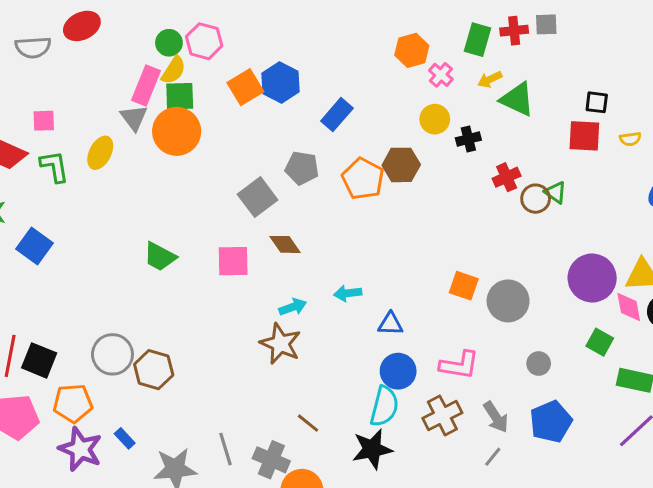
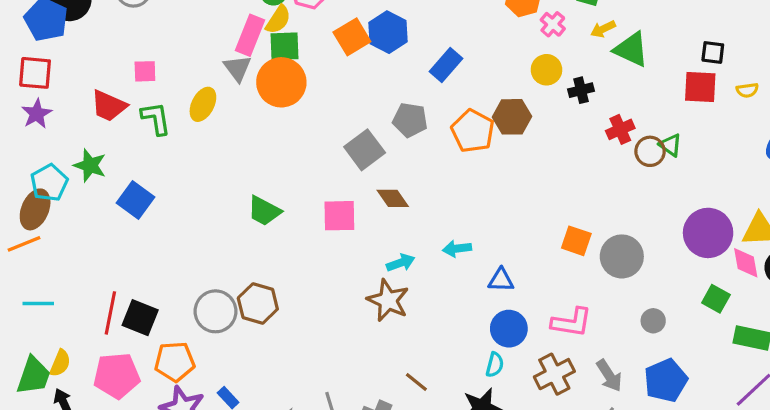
brown hexagon: (154, 370) -> (258, 304), moved
cyan semicircle: (384, 406) -> (495, 365), size x0.6

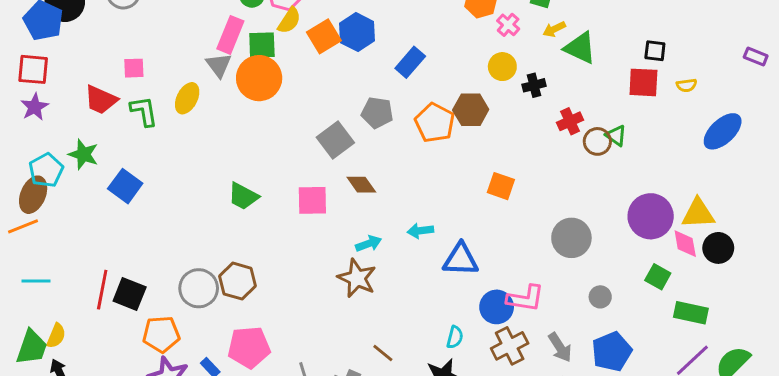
yellow semicircle: (278, 20) -> (289, 21), moved
orange square: (576, 241) -> (501, 186), moved
blue triangle: (501, 280) -> (461, 259), size x1.5
blue circle: (509, 329) -> (497, 307), moved
pink pentagon: (117, 376) -> (249, 347), moved

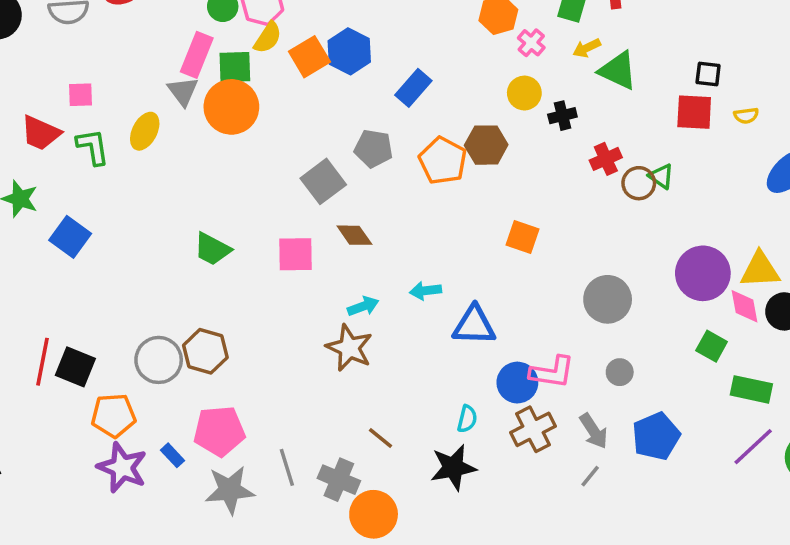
gray circle: (600, 297) -> (620, 372), moved

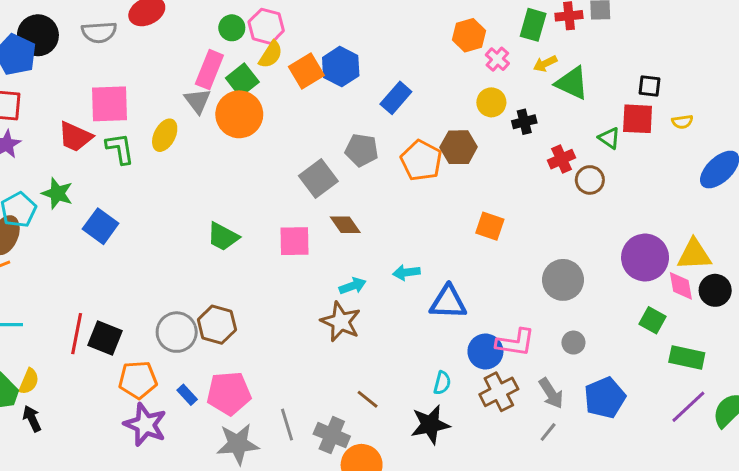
green square: (235, 67) -> (242, 80), turned -36
pink square: (81, 95) -> (110, 104), size x1.8
green triangle: (661, 176) -> (609, 138), moved
blue rectangle: (172, 455) -> (187, 395), moved

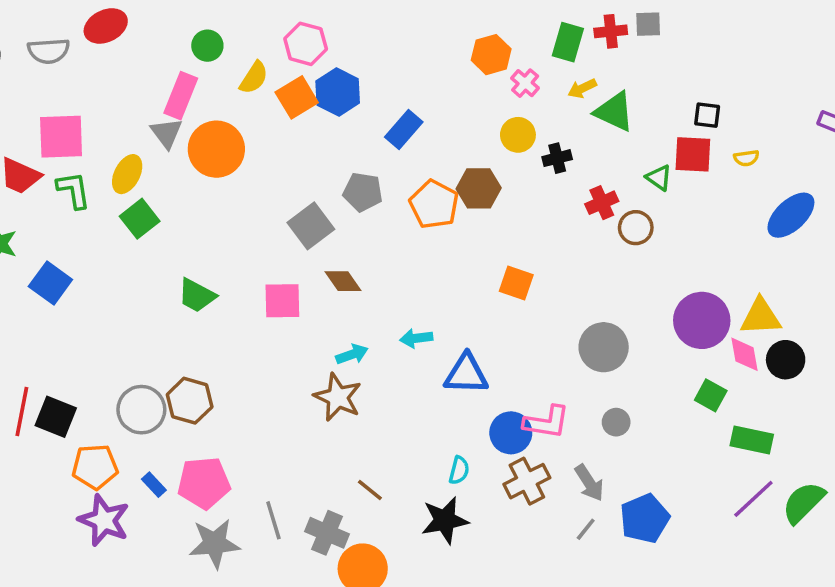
pink hexagon: (266, 26) -> (306, 44), moved
green square: (242, 80) -> (140, 219), moved
blue pentagon: (605, 398) -> (645, 519), moved

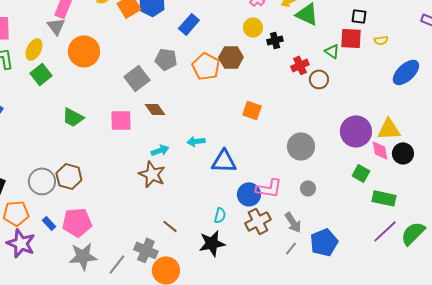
orange circle: (216, 149) -> (84, 51), moved
gray line: (273, 520) -> (117, 264), moved, turned 55

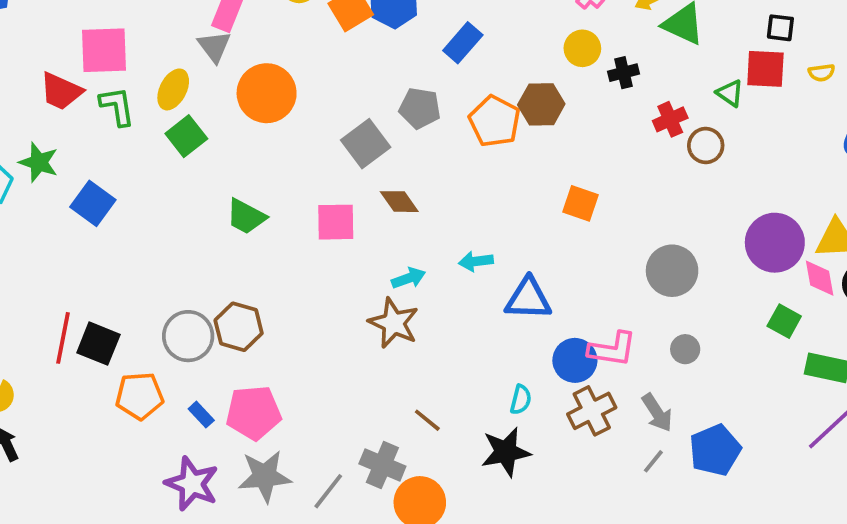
purple star: (21, 243) -> (192, 484), moved

